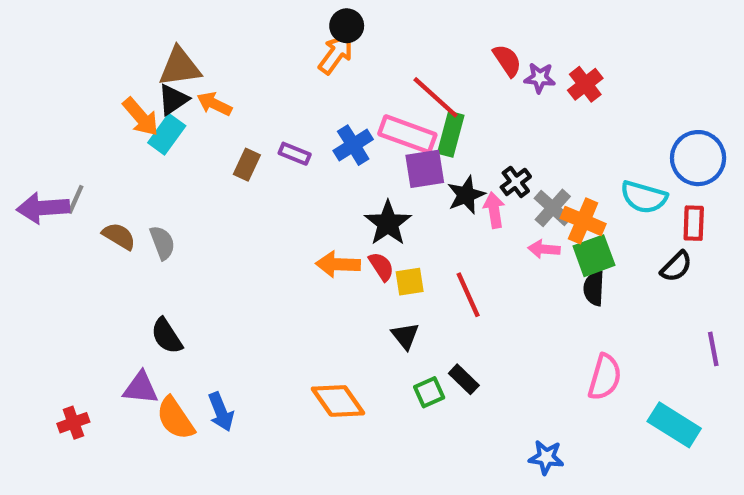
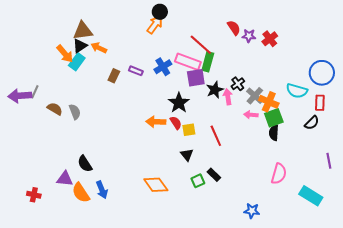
black semicircle: (167, 336) -> (85, 164), moved
red cross: (73, 423) -> (34, 195), turned 32

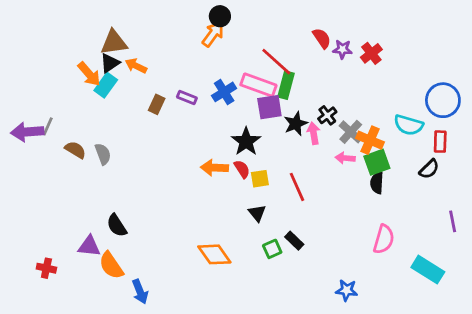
blue arrow: (102, 190) -> (140, 292), moved

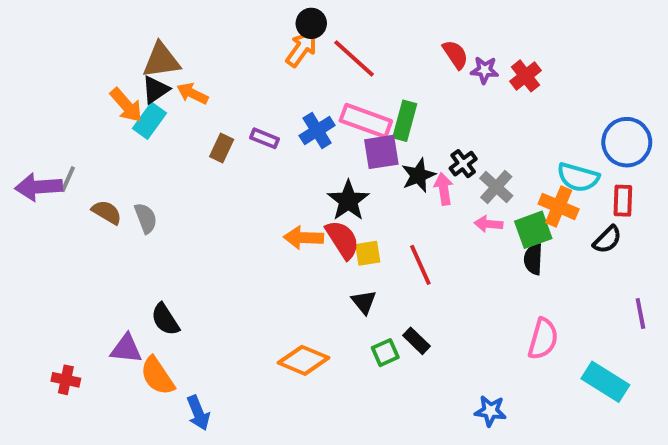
red line: (276, 62) -> (354, 58), moved
orange cross: (370, 140) -> (559, 206), moved
red semicircle: (242, 169) -> (342, 240), size x1.5
orange diamond: (214, 254) -> (303, 360), turned -32

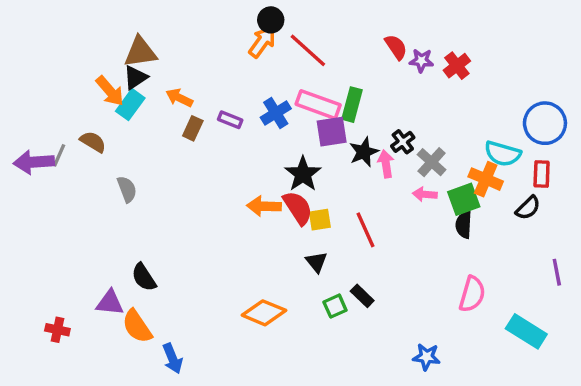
orange arrow: (192, 93) -> (179, 98), moved
brown semicircle: (107, 212) -> (93, 142), moved

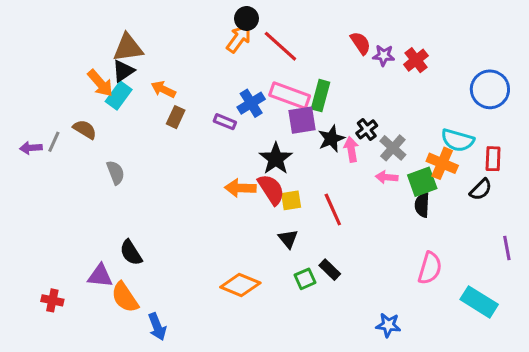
purple rectangle: (230, 120) -> (225, 122), moved
blue circle: (545, 123) -> (490, 89), moved
purple arrow: (34, 162) -> (31, 148), size x0.6

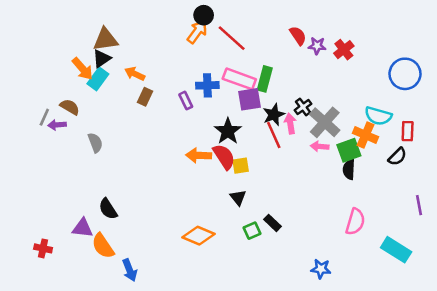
blue cross: (251, 103) -> (207, 85), turned 30
purple rectangle: (225, 122) -> (186, 101), turned 42
purple arrow: (31, 148) -> (57, 125), moved
gray cross: (393, 148) -> (325, 122), size x1.4
red line: (333, 210) -> (274, 135), moved

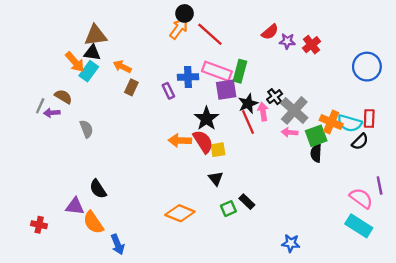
red semicircle: (298, 36) -> (270, 32), turned 84
black triangle: (102, 59) -> (92, 53), turned 42
cyan semicircle: (378, 116) -> (350, 123), moved
pink semicircle: (355, 222) -> (361, 198), moved, turned -70

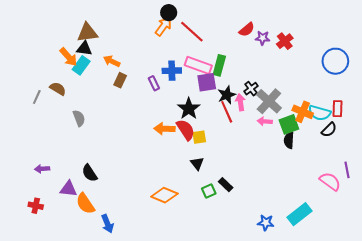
purple arrow: (52, 113) -> (42, 169), moved
cyan rectangle: (359, 226) -> (300, 214), moved, turned -70

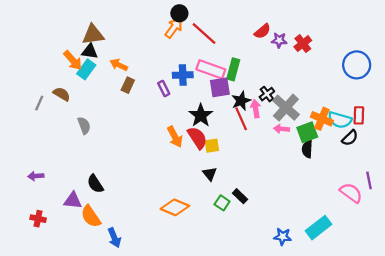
orange arrow: (164, 129) -> (175, 137), turned -120
purple arrow: (42, 169) -> (36, 176), moved
green square: (209, 191) -> (222, 203), turned -32

